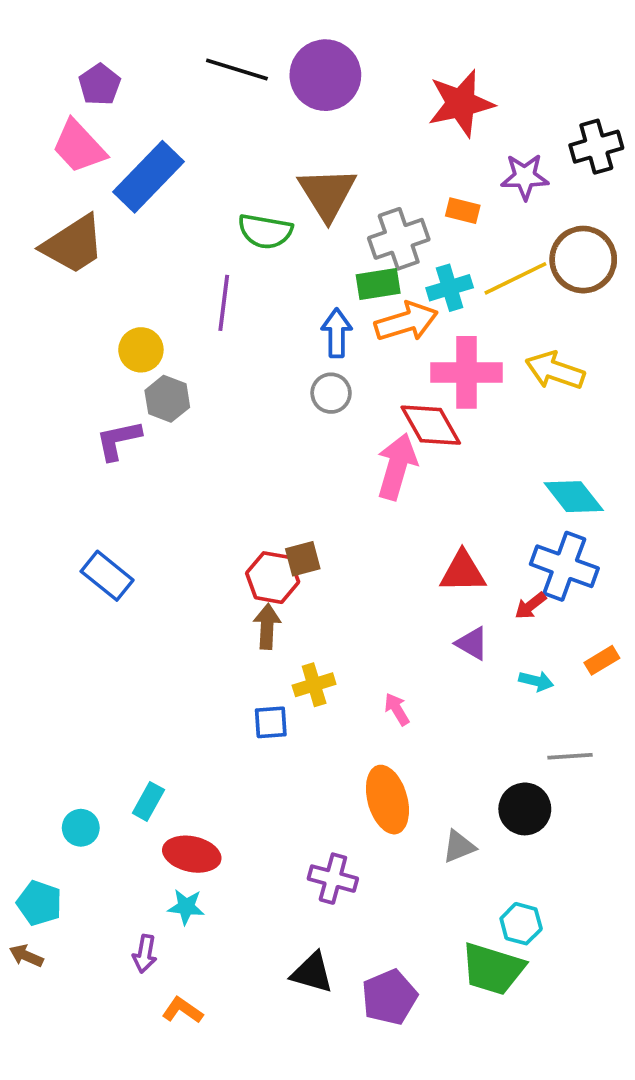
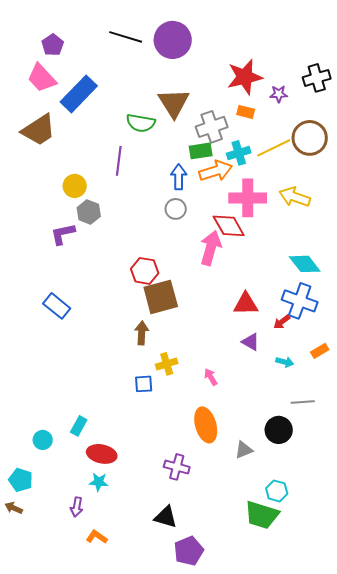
red star: (461, 103) -> (245, 77), moved
purple star: (525, 177) -> (279, 94), size x0.7
brown square: (303, 559) -> (161, 297), size x1.8
red hexagon: (273, 578) -> (145, 271), moved
purple pentagon: (389, 997) -> (189, 551), moved

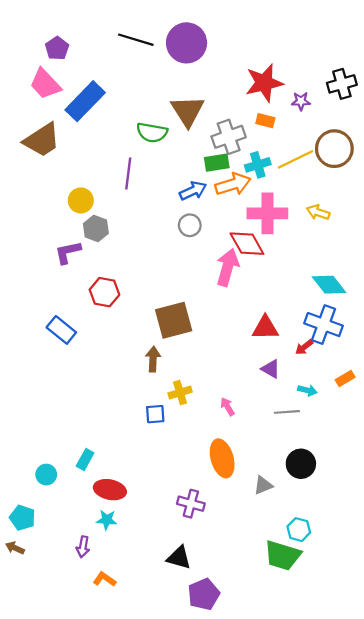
blue arrow: (179, 177) -> (193, 191), turned 65
yellow arrow: (295, 197) -> (318, 212), size x0.7
red hexagon: (145, 271) -> (104, 292), moved
gray line: (303, 402) -> (287, 412), moved

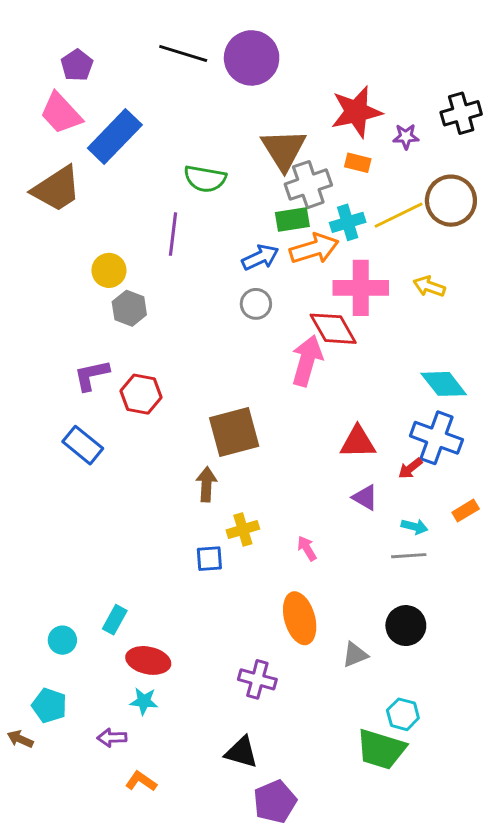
brown triangle: (188, 111) -> (284, 150), moved
purple L-shape: (68, 252) -> (91, 375), moved
gray line: (287, 412) -> (409, 556), moved
cyan pentagon: (22, 518) -> (49, 706), moved
purple arrow: (83, 547) -> (112, 738), turned 78

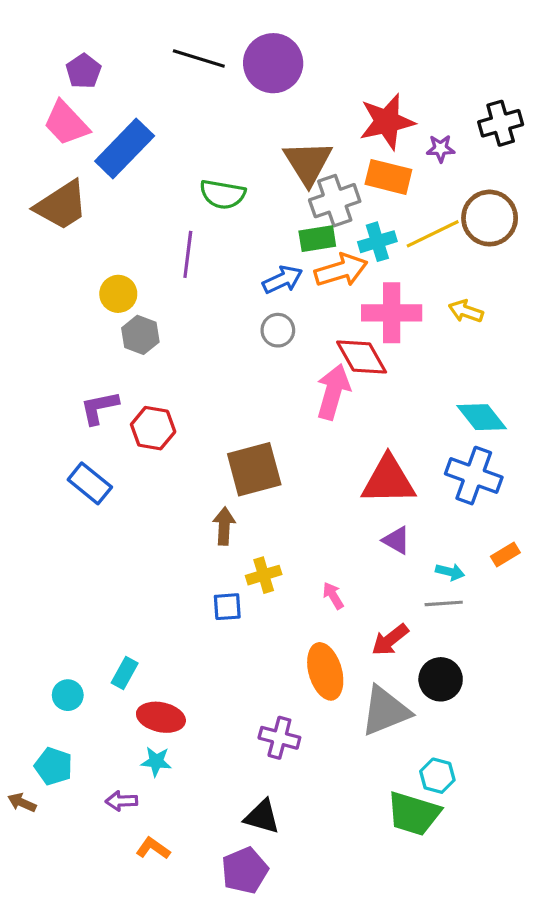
orange rectangle: (358, 163) -> (388, 177), size x1.6
red triangle: (358, 442) -> (388, 480), size x1.4
red arrow: (410, 468) -> (390, 640), moved, size x1.4
gray triangle: (355, 655) -> (385, 711), size x1.8
purple pentagon: (275, 802) -> (245, 870), moved

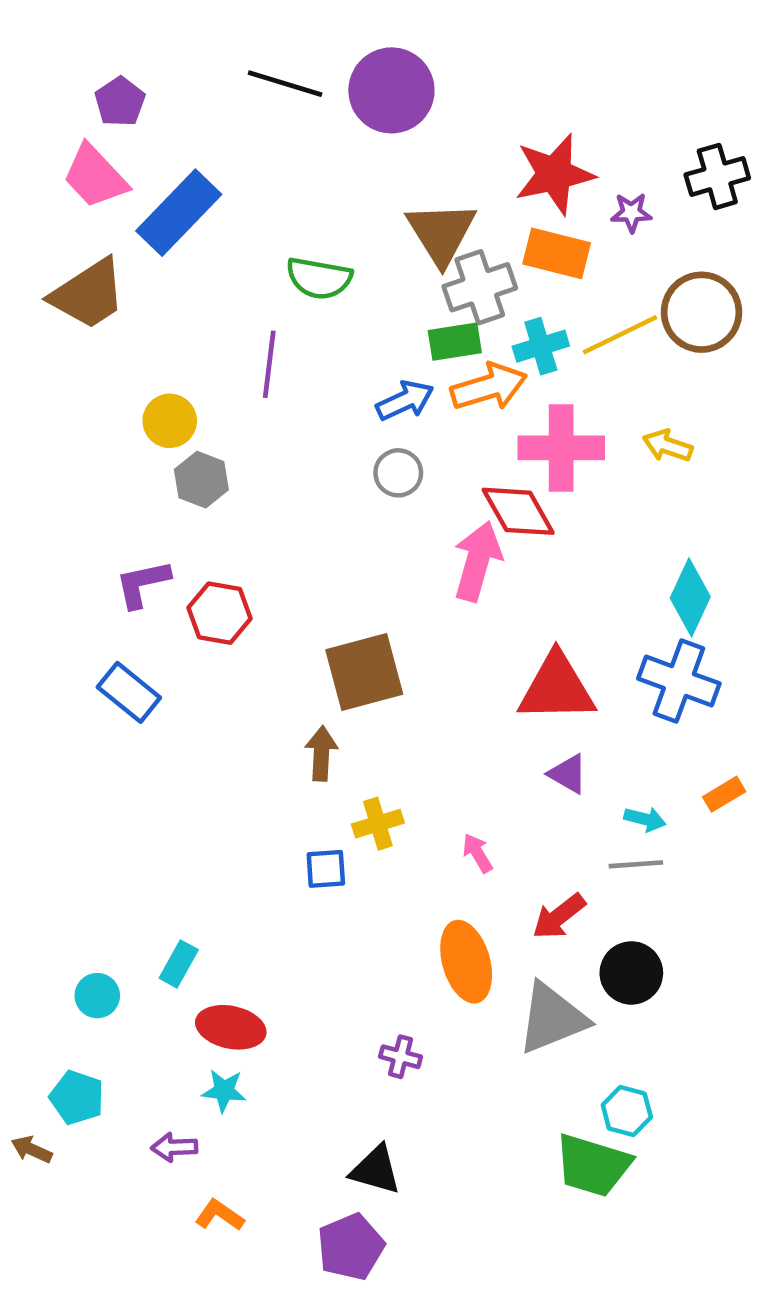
cyan diamond: (482, 417) -> (690, 597), turned 63
purple cross: (279, 738) -> (401, 1057), size x0.7

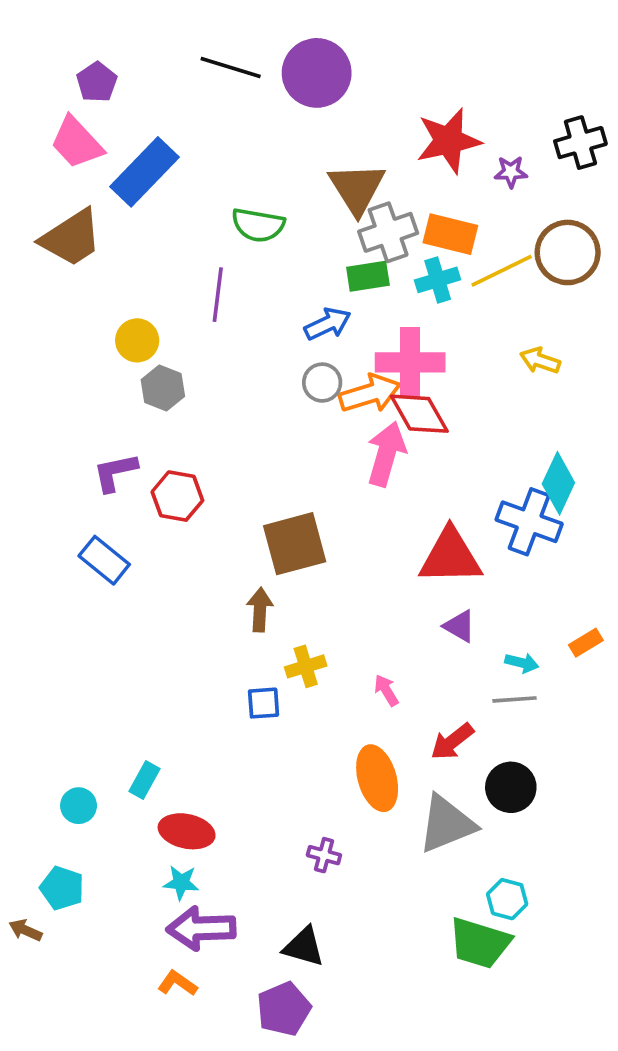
orange rectangle: (557, 253) -> (450, 234), moved
orange arrow: (489, 387) -> (370, 394), moved
pink cross: (561, 448) -> (410, 362), moved
blue cross: (679, 681) -> (529, 522), moved
purple arrow: (174, 1147) -> (201, 928), moved, size x1.8

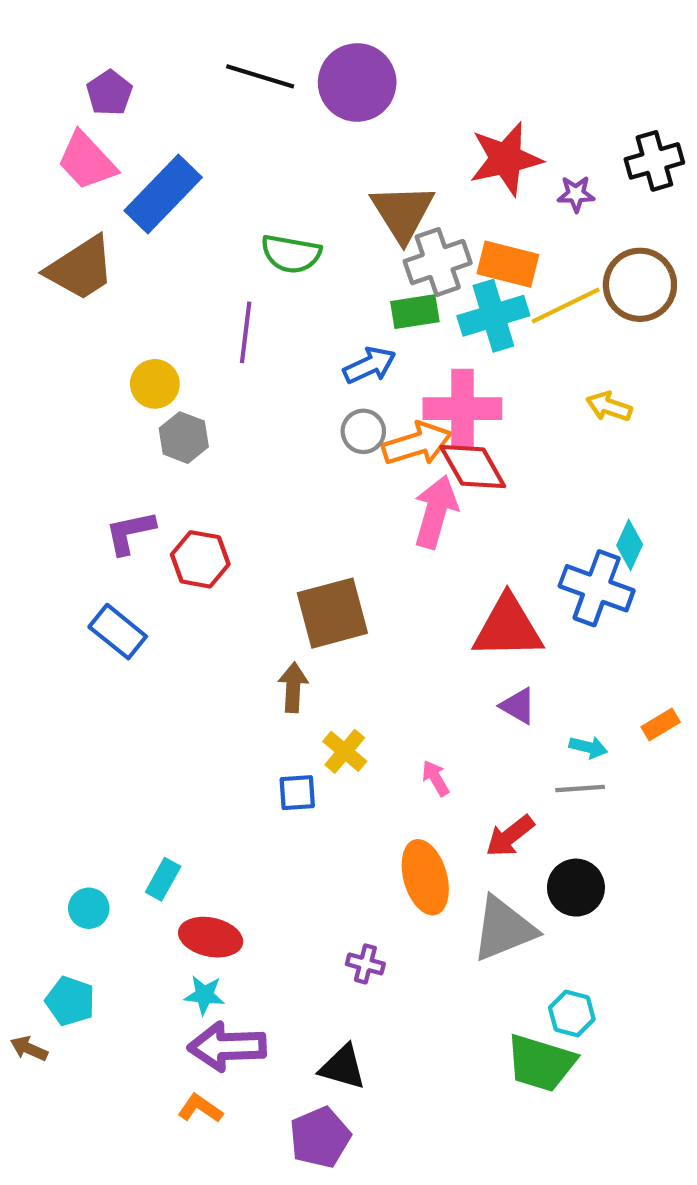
cyan cross: (438, 280) -> (493, 316), size x1.4
cyan diamond: (558, 483) -> (630, 545), size x0.7
yellow cross: (306, 666) -> (345, 751), turned -33

